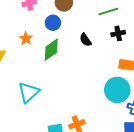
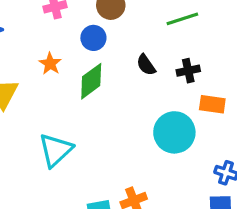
black cross: (118, 33) -> (188, 71), moved
cyan circle: (117, 90) -> (174, 132), moved

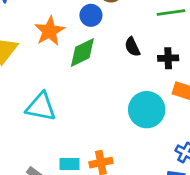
orange star: (50, 64) -> (49, 31), size x1.5
cyan triangle: (56, 150) -> (41, 107), turned 44

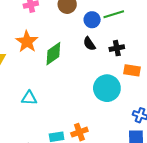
blue circle: (91, 15) -> (92, 20), moved
cyan triangle: (41, 107) -> (29, 98), size x0.7

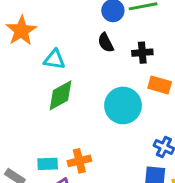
green diamond: (53, 54) -> (60, 95), moved
cyan triangle: (29, 98) -> (54, 59), moved

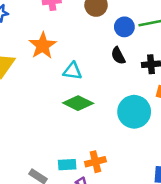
green diamond: (60, 95) -> (78, 103), turned 56

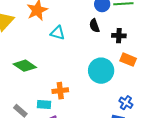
green diamond: (78, 103) -> (25, 66), moved
orange cross: (95, 162) -> (60, 91), moved

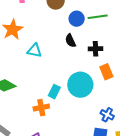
orange rectangle: (128, 60) -> (106, 72), turned 49
cyan rectangle: (44, 105) -> (54, 92), moved, turned -64

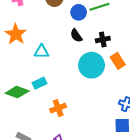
cyan circle: (80, 85) -> (92, 65), moved
cyan rectangle: (54, 92) -> (39, 83), moved, turned 48

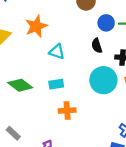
cyan rectangle: (39, 83) -> (56, 84), moved
orange cross: (58, 108) -> (67, 110), moved

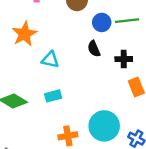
cyan circle: (103, 80) -> (104, 126), moved
orange cross: (67, 110) -> (68, 136), moved

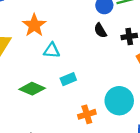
cyan triangle: (50, 60) -> (52, 50), moved

